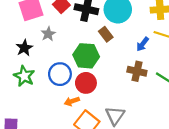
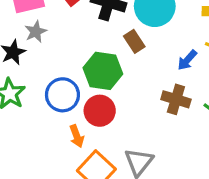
gray star: (48, 34) -> (36, 32), moved
orange arrow: (72, 101) -> (77, 136), turned -96

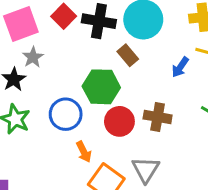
brown cross: (176, 99) -> (158, 117), moved
red circle: (100, 111) -> (119, 121), moved

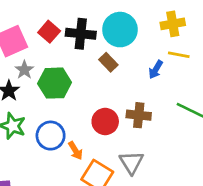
green hexagon: (101, 87) -> (55, 83), moved
blue circle: (66, 114) -> (51, 136), moved

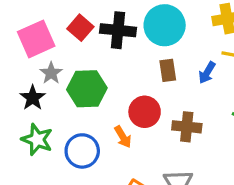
brown rectangle: (108, 62) -> (168, 70), moved, turned 36
red circle: (105, 121) -> (145, 112), moved
orange arrow: (75, 151) -> (123, 137), moved

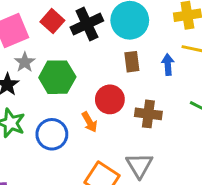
black cross: (118, 30) -> (87, 24), turned -32
blue arrow: (207, 73) -> (168, 65), turned 144

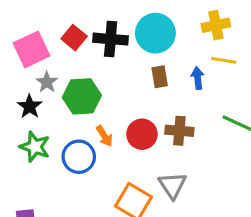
black cross: (87, 24) -> (111, 39), turned 32
red circle: (110, 99) -> (142, 134), moved
orange arrow: (90, 122) -> (104, 136), moved

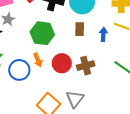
green hexagon: (82, 96) -> (42, 33), moved
brown cross: (179, 131) -> (86, 66), turned -30

